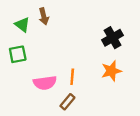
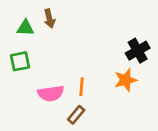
green triangle: (22, 25) -> (25, 28), turned -35
black cross: (113, 38) -> (138, 51), moved

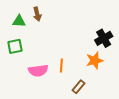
brown rectangle: (76, 115) -> (79, 87), moved

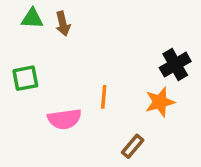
green triangle: (19, 21) -> (32, 19), moved
orange line: (61, 65) -> (104, 97), moved

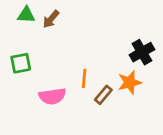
brown arrow: (63, 24) -> (51, 19), turned 54
brown rectangle: (133, 146) -> (103, 95), moved

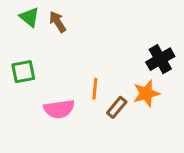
green triangle: (26, 15) -> (30, 17), turned 36
brown arrow: (51, 19) -> (58, 22), turned 108

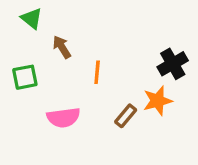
brown arrow: (58, 22) -> (62, 47), moved
orange line: (95, 89) -> (97, 72), moved

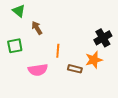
orange line: (97, 72) -> (58, 51), moved
brown rectangle: (126, 116) -> (75, 69), turned 64

